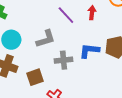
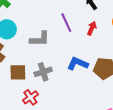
gray cross: (64, 60) -> (43, 72), moved, turned -30

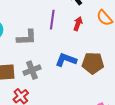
purple line: (66, 23) -> (52, 20), turned 36

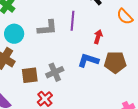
red arrow: (78, 24) -> (98, 37), moved
gray L-shape: (27, 38) -> (47, 28), moved

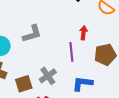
purple line: (73, 21) -> (71, 52), moved
blue L-shape: (88, 60) -> (82, 84), moved

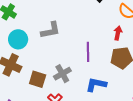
red arrow: (83, 33) -> (118, 33), moved
brown square: (24, 84) -> (38, 79), turned 30

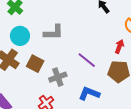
purple line: (88, 52) -> (87, 60), turned -60
brown square: (38, 79) -> (35, 64), moved

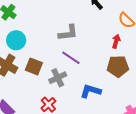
gray L-shape: (54, 32) -> (68, 33), moved
purple line: (87, 60) -> (71, 58), moved

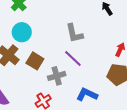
gray L-shape: (68, 33) -> (74, 33), turned 75

